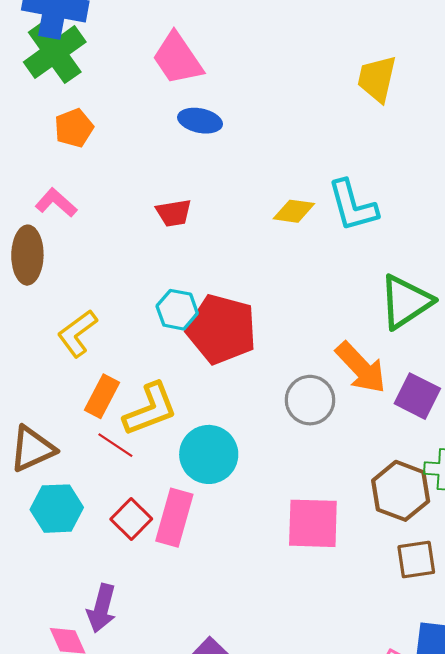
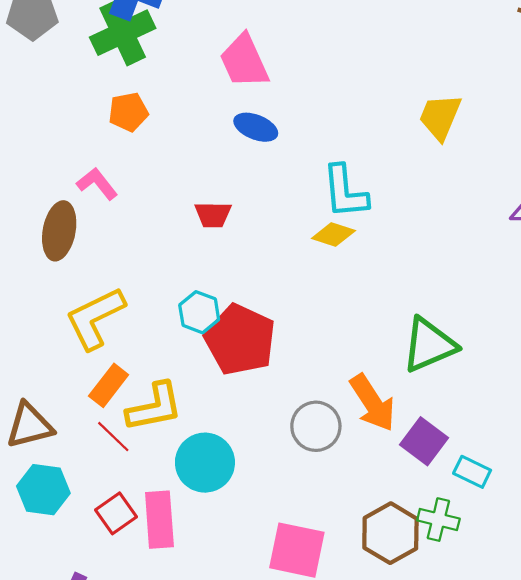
cyan L-shape: (353, 206) -> (345, 192), moved
yellow L-shape: (77, 333) -> (95, 318), size x1.4
pink rectangle: (174, 518) -> (159, 520), turned -30

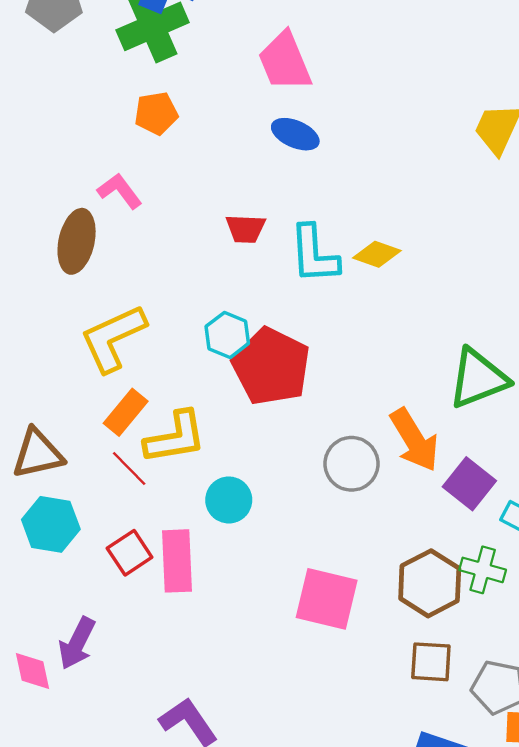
cyan L-shape: (345, 192) -> (314, 254), moved
cyan circle: (205, 463) -> (229, 500), size x0.7

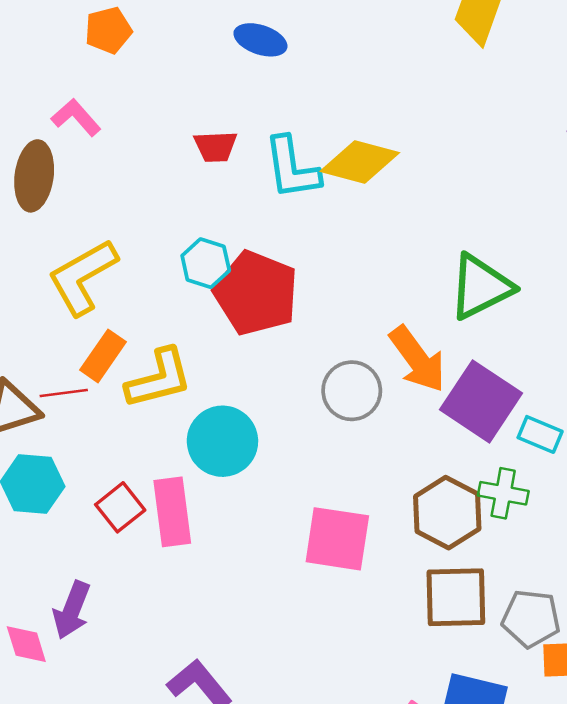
yellow diamond: (377, 254) -> (360, 162), size x1.5
red line: (129, 468) -> (64, 393), moved, turned -48
purple square: (469, 484) -> (481, 401), size x1.4
cyan circle: (229, 500) -> (222, 441), size x1.4
brown square: (431, 662) -> (456, 597), size x1.4

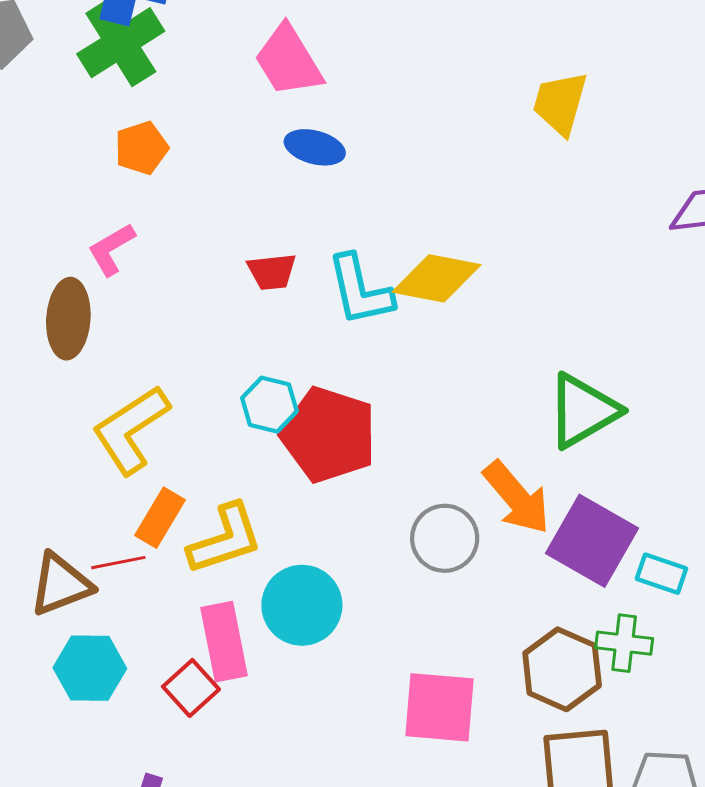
pink L-shape: (76, 117) -> (111, 249), turned -75
pink rectangle: (172, 512) -> (224, 642), moved

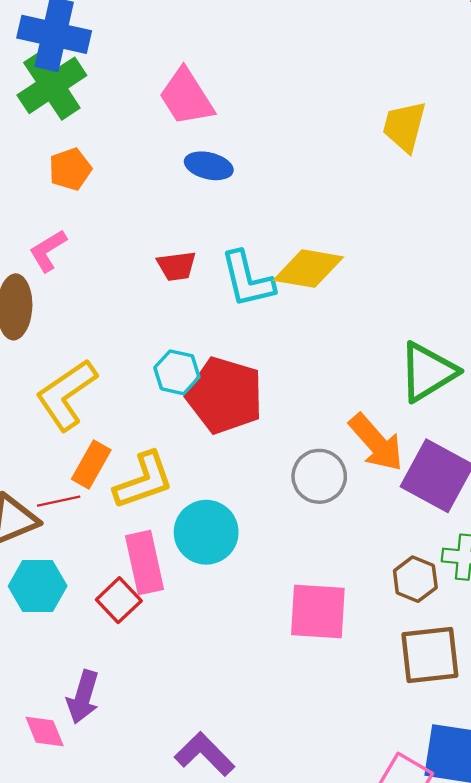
brown hexagon: (562, 669) -> (415, 579), size x0.7

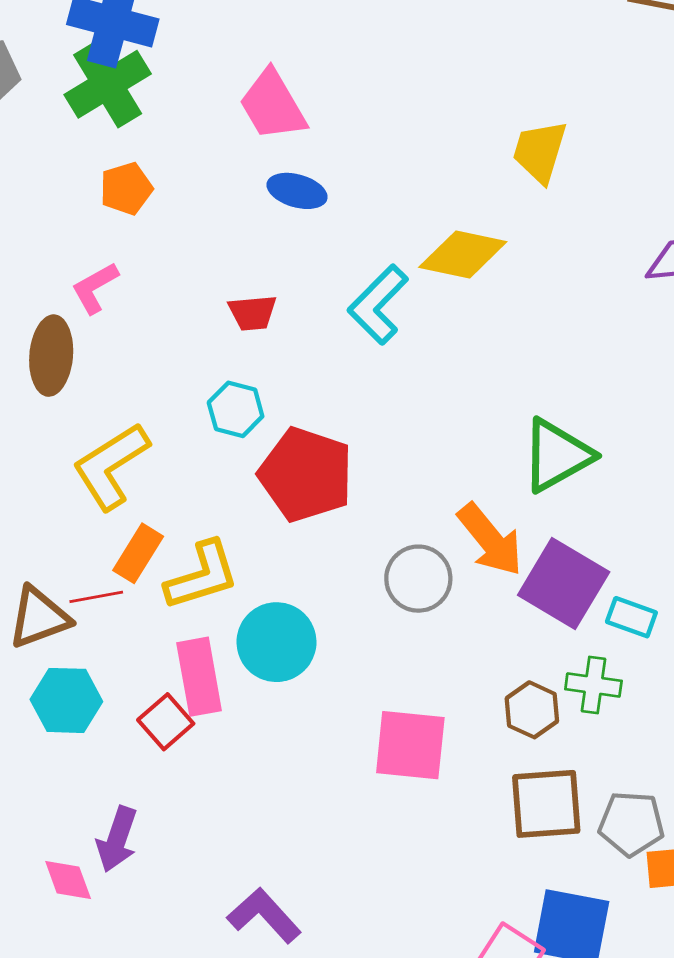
yellow diamond: (308, 269) -> (463, 254), moved
cyan L-shape: (247, 279) -> (378, 305), moved, turned 56
cyan hexagon: (177, 372) -> (236, 409), moved

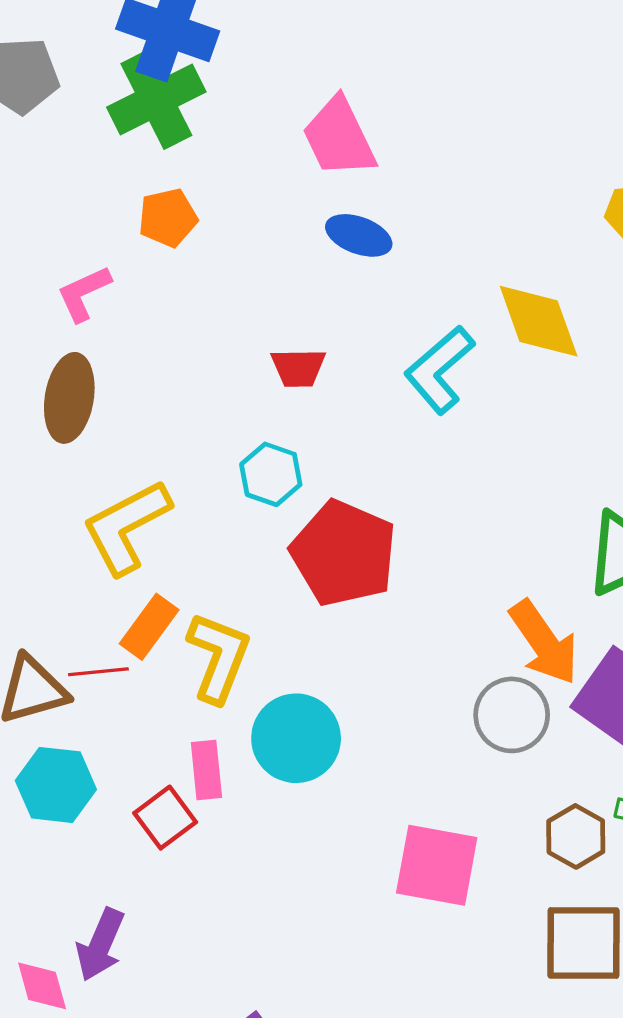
yellow diamond: (463, 254) -> (539, 321), turned 54
pink L-shape: (95, 288) -> (84, 293), moved
yellow L-shape: (202, 576) -> (219, 657), turned -56
gray circle: (418, 579) -> (512, 715), moved
pink rectangle: (199, 677) -> (206, 770), size x0.7

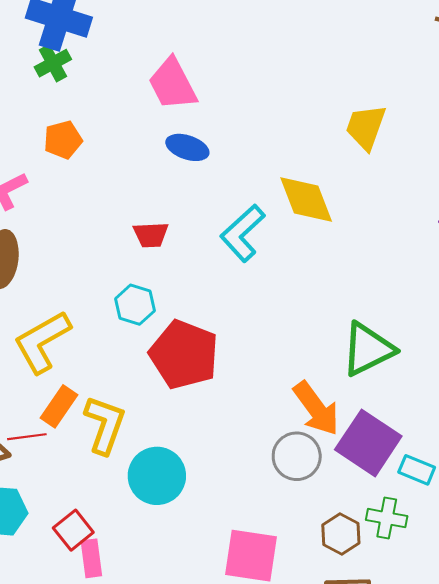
green cross: (156, 100) -> (53, 63), size x0.6
pink rectangle: (206, 770) -> (91, 558), moved

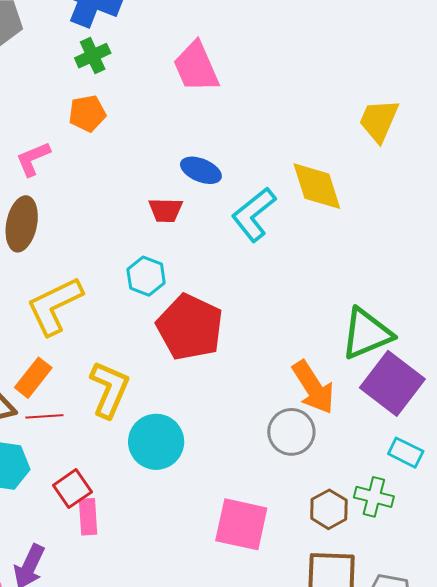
green cross: (53, 63) -> (93, 56), moved
blue ellipse: (187, 147) -> (201, 170), moved
orange rectangle: (59, 406) -> (33, 378), moved
red line: (27, 437) -> (44, 416), moved
purple square: (368, 443) -> (392, 383), moved

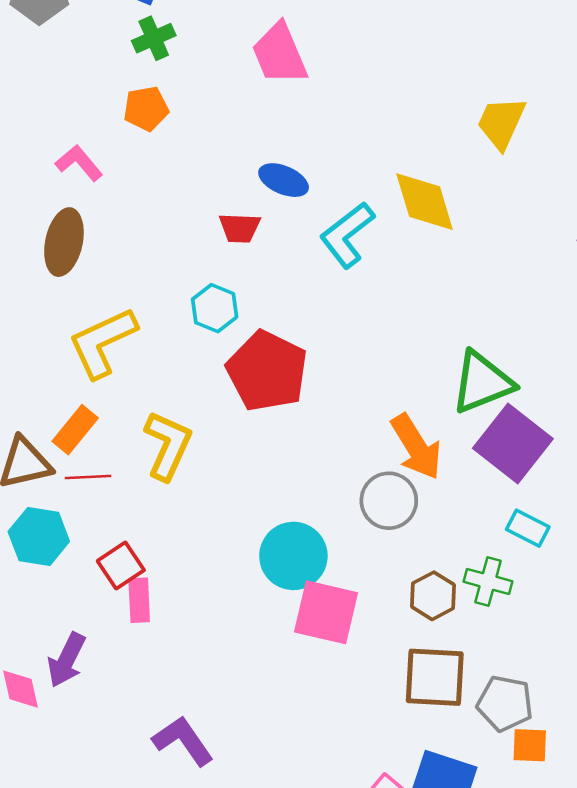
pink L-shape: (33, 159) -> (79, 163), turned 72
cyan circle: (156, 442) -> (293, 556), moved

